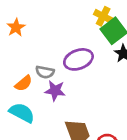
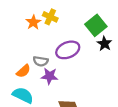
yellow cross: (103, 16) -> (50, 17), moved
orange star: (16, 27) -> (33, 22), moved

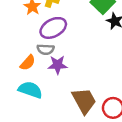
purple ellipse: (68, 50) -> (53, 28), moved

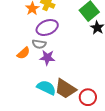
cyan semicircle: (30, 90) -> (46, 88), moved
brown trapezoid: (84, 101) -> (65, 89), turned 145

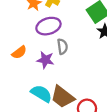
gray semicircle: (39, 44) -> (62, 47), moved, turned -112

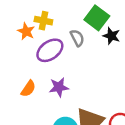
gray semicircle: (62, 47) -> (77, 38), moved

